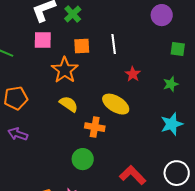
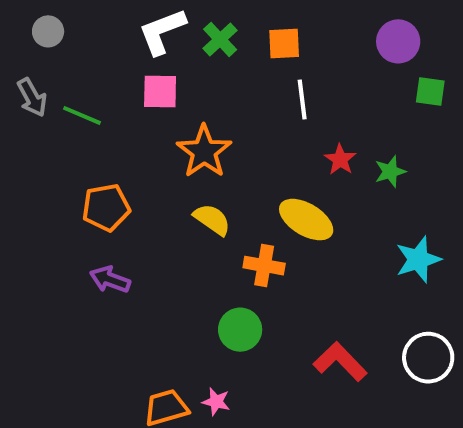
orange square: (82, 46) -> (284, 43), moved
green square: (178, 49) -> (430, 91), moved
green star: (171, 84) -> (390, 172), moved

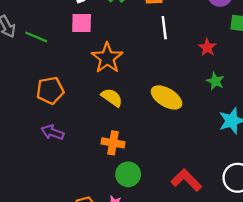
red star: (340, 159) -> (207, 47), moved
green star: (390, 172) -> (215, 81), moved, turned -30
orange cross: (264, 266) -> (113, 143), moved
green circle: (240, 330) -> (128, 174), moved

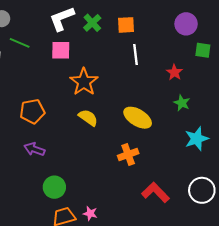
green line: (36, 37) -> (20, 43), moved
orange cross: (113, 143) -> (128, 154), moved, turned -30
green circle: (128, 174) -> (54, 187), moved

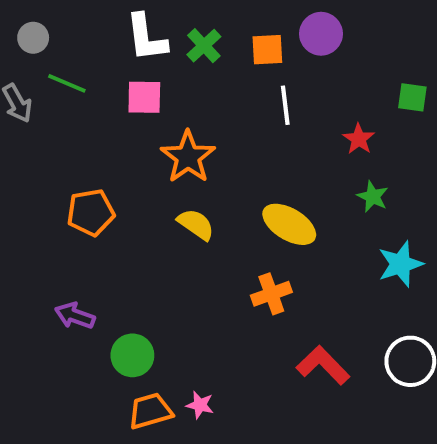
white L-shape: (62, 19) -> (146, 38), turned -76
purple circle: (186, 24) -> (321, 34), moved
purple arrow: (34, 149) -> (75, 316), moved

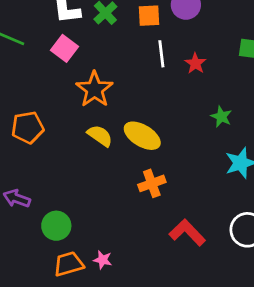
pink square: (144, 97) -> (64, 48), turned 36
red star: (359, 139) -> (195, 63), moved
yellow ellipse: (289, 224) -> (142, 136), moved

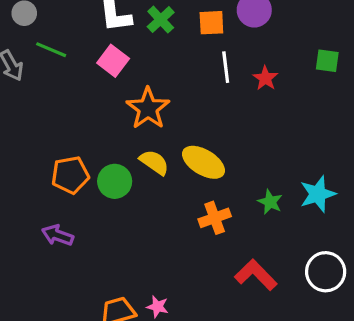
green star: (221, 117) -> (270, 202), moved
orange pentagon: (28, 127) -> (70, 175), moved
green circle: (56, 226) -> (115, 181), moved

